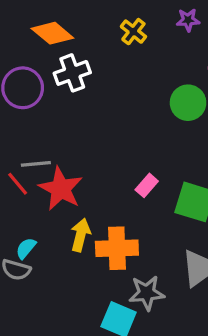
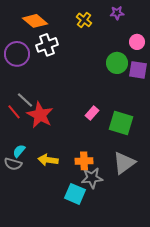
gray line: (36, 164) -> (25, 100), turned 48
yellow arrow: (81, 235) -> (48, 160), moved, turned -96
orange cross: (117, 248) -> (84, 161), moved, size x0.7

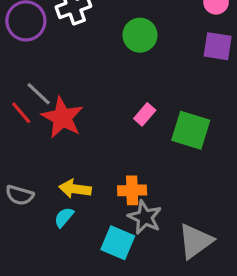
green circle: (117, 63) -> (140, 35), moved
cyan semicircle: (19, 151) -> (64, 217), moved
gray triangle: (124, 163) -> (195, 241), moved
gray star: (92, 178) -> (145, 217), turned 30

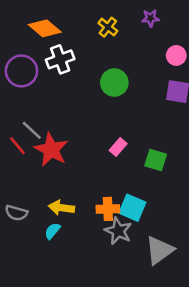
green square: (191, 130) -> (156, 160), size x0.7
cyan square: (118, 243) -> (132, 208), moved

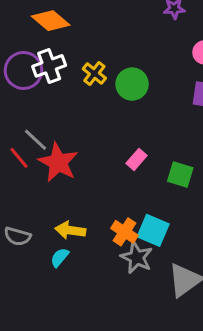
yellow cross: (108, 27) -> (94, 73), moved
white cross: (60, 59) -> (49, 66), moved
orange cross: (108, 209) -> (125, 232), turned 35

